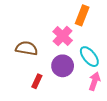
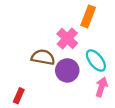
brown semicircle: (27, 48) -> (43, 57), moved
red rectangle: (37, 81) -> (19, 96), moved

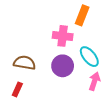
pink cross: (67, 38) -> (63, 36), turned -36
brown semicircle: (43, 57) -> (25, 63), moved

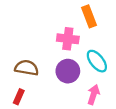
orange rectangle: (82, 15) -> (89, 16), turned -42
pink arrow: (94, 81) -> (93, 95), moved

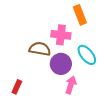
brown semicircle: (27, 68) -> (40, 49), moved
pink arrow: (93, 95) -> (71, 85), moved

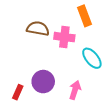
brown semicircle: (40, 49) -> (38, 29), moved
purple circle: (61, 64) -> (43, 82), moved

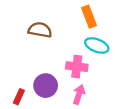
pink cross: (64, 37) -> (77, 67), moved
cyan ellipse: (92, 58) -> (97, 45), moved, turned -30

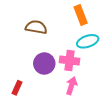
cyan ellipse: (97, 45) -> (88, 41), turned -40
purple circle: (46, 86) -> (44, 64), moved

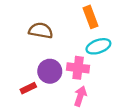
red rectangle: (17, 88) -> (28, 88), moved, turned 40

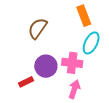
brown semicircle: (41, 30) -> (38, 28), turned -65
cyan ellipse: (98, 46) -> (91, 43), turned -45

